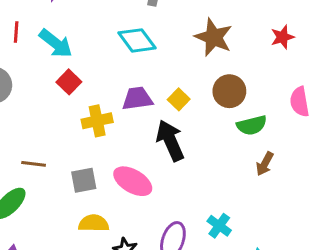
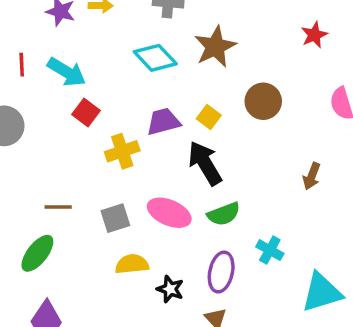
brown star: (214, 37) -> (215, 47), moved, turned 30
green semicircle: (252, 125) -> (224, 214), moved

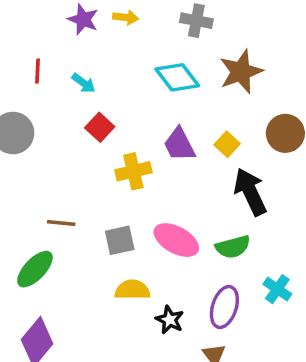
cyan arrow: (67, 72) -> (83, 83), size x0.6
purple trapezoid: (163, 122) -> (179, 145), turned -108
black arrow: (205, 163) -> (250, 192), moved

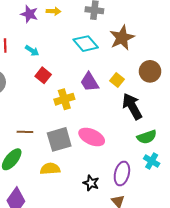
gray square: (120, 240) -> (59, 139), size x1.4
green semicircle: (233, 247) -> (147, 137), moved
yellow semicircle: (132, 290) -> (50, 169), moved

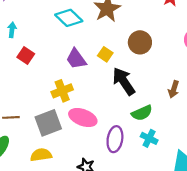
cyan arrow: (32, 51) -> (12, 30), turned -112
yellow cross: (64, 99) -> (62, 91), moved
purple ellipse: (122, 173) -> (115, 139), moved

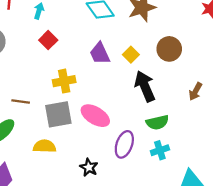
brown arrow: (174, 89) -> (195, 91), moved
yellow cross: (62, 91) -> (64, 81), moved
cyan cross: (149, 138) -> (160, 150), turned 35

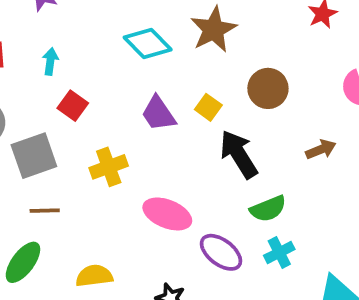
brown arrow: (195, 91) -> (321, 149), turned -132
gray square: (58, 114) -> (34, 156), moved
purple ellipse: (124, 144) -> (221, 252), turned -64

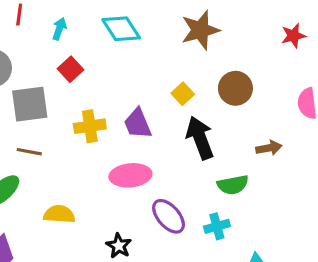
cyan diamond: (148, 43) -> (121, 29), moved
purple trapezoid: (158, 114) -> (138, 124), moved
green semicircle: (268, 209) -> (233, 185), moved
pink ellipse: (167, 214) -> (130, 175), turned -39

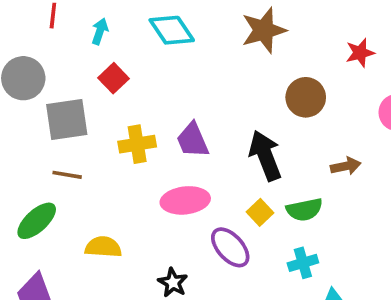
red star: (293, 36) -> (360, 53), moved
yellow square: (183, 94) -> (260, 212), moved
cyan cross: (217, 226) -> (303, 263), moved

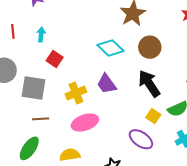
cyan diamond: (172, 30) -> (110, 48), moved
brown circle: (306, 97) -> (150, 47), moved
gray square: (67, 120) -> (34, 88), turned 30
pink ellipse: (185, 200) -> (85, 123), moved

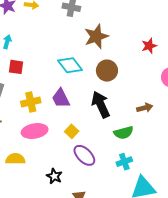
red square: (55, 59) -> (16, 67), turned -35
yellow square: (153, 116) -> (72, 131), moved

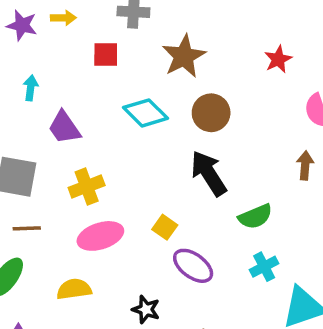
red square: (16, 67) -> (106, 55), moved
purple trapezoid: (61, 98) -> (64, 128), moved
brown arrow: (145, 108) -> (305, 165), moved, turned -63

